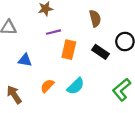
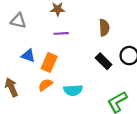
orange rectangle: (69, 50) -> (49, 62), moved
cyan semicircle: (76, 86) -> (73, 90), turned 30

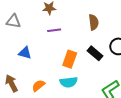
orange rectangle: (49, 62) -> (70, 59), moved
orange semicircle: (45, 85) -> (38, 86), moved

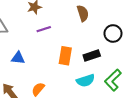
black rectangle: (95, 53) -> (92, 55), moved, turned -49
cyan semicircle: (69, 82) -> (86, 81), moved

